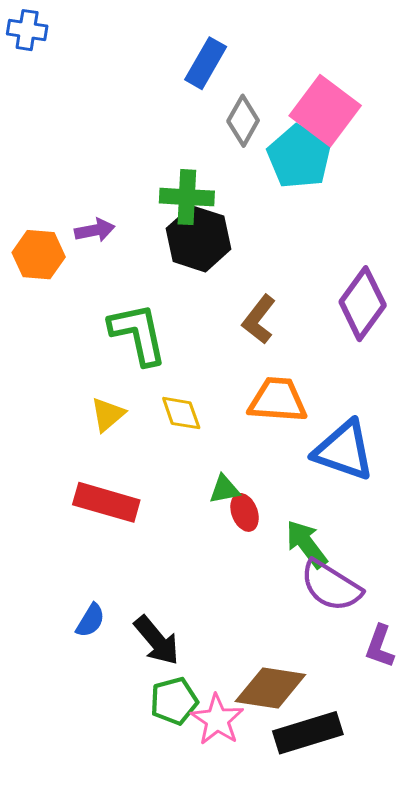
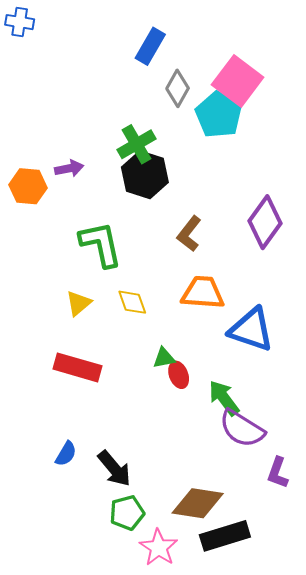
green cross: (187, 197) -> (136, 144), turned -33
pink star: (217, 720) -> (159, 548), moved

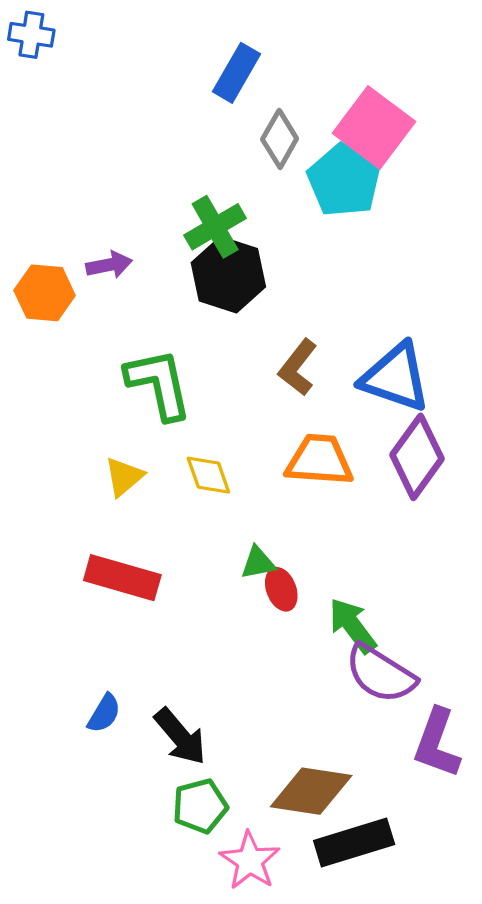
purple diamond: (265, 222) -> (417, 457), moved
blue triangle: (251, 330) -> (395, 377), moved
purple L-shape: (278, 473) -> (437, 743), size x1.4

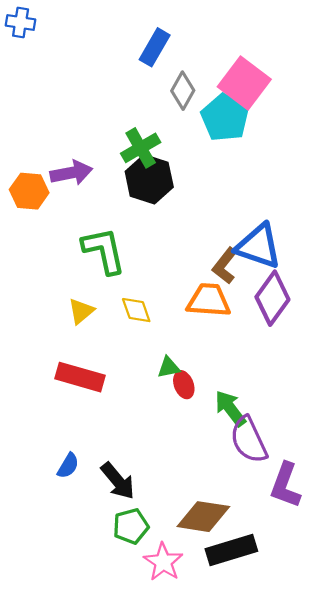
purple arrow: (109, 265) -> (71, 173), size x1.4
brown L-shape: (298, 367) -> (225, 266), moved
purple semicircle: (381, 674) -> (249, 440), turned 33

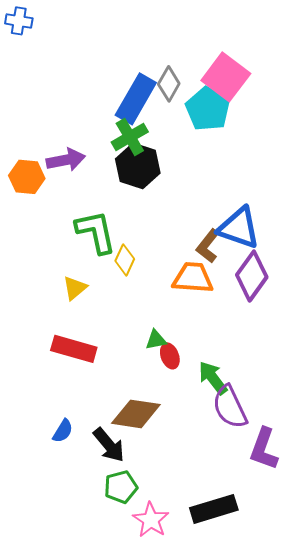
blue rectangle: (155, 47) -> (136, 99), moved, size x1.4
yellow diamond: (136, 310) -> (125, 260), moved, turned 44
brown diamond: (203, 517) -> (136, 414), moved

